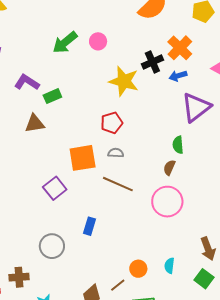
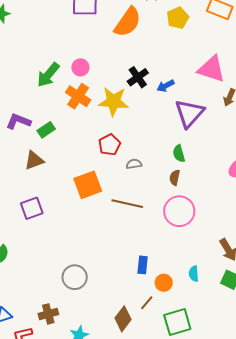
orange cross: (180, 48) -> (78, 96), moved
gray semicircle: (116, 153) -> (134, 164), moved
purple square: (55, 188) -> (32, 208), moved, turned 30
blue rectangle: (90, 226) -> (143, 265), moved

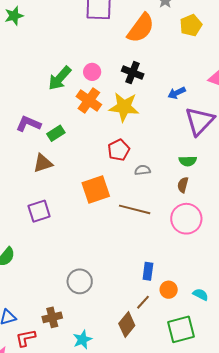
black cross: (138, 77) -> (133, 73), moved, turned -35
green semicircle: (179, 154) -> (188, 161), turned -78
cyan semicircle: (194, 274) -> (201, 295), moved, turned 119
brown line: (147, 303) -> (143, 302), moved

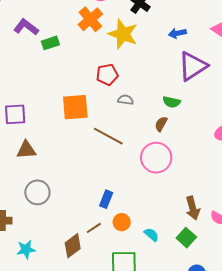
brown triangle: (43, 163) -> (26, 150), moved

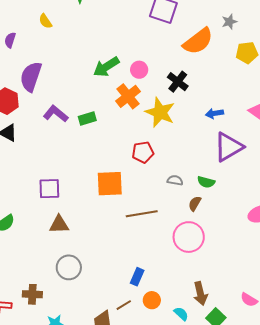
purple L-shape: (26, 27) -> (56, 114), moved
gray semicircle: (126, 100) -> (175, 180), moved
brown line: (108, 136) -> (142, 214), turned -40
brown arrow: (193, 208) -> (200, 293), moved

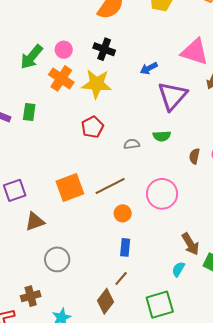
green rectangle: (87, 119) -> (29, 112), turned -48
orange square: (110, 184) -> (70, 187), moved
brown semicircle: (195, 204) -> (194, 156), moved
orange circle: (152, 300) -> (123, 213), moved
cyan semicircle: (181, 314) -> (178, 269), turned -84

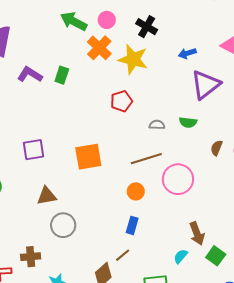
green arrow: (31, 57) -> (74, 21), turned 68
brown line: (110, 186) -> (146, 159), moved
brown triangle: (35, 222) -> (47, 196), moved

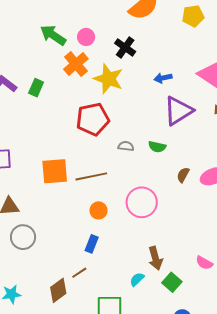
red pentagon: (121, 101) -> (93, 119), size x1.5
brown line: (146, 159) -> (91, 176), moved

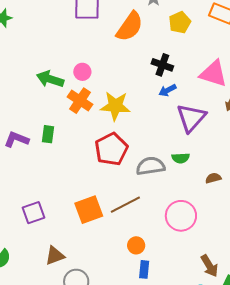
black cross: (125, 47) -> (162, 65), moved
gray semicircle: (126, 146) -> (151, 166), size x1.8
brown semicircle: (183, 175) -> (213, 178), turned 63
orange circle: (99, 210) -> (136, 245), moved

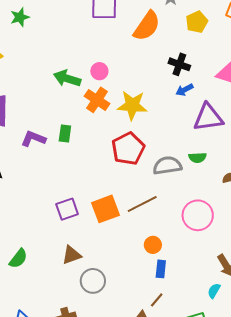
purple triangle: (191, 118) -> (208, 117), turned 40
purple square: (33, 213) -> (67, 209), moved

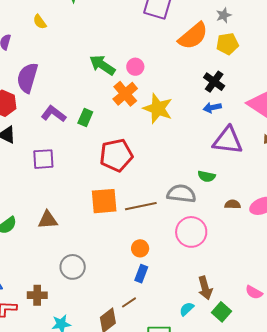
yellow pentagon: (197, 22) -> (227, 44), moved
red pentagon: (128, 149) -> (116, 155), moved
gray semicircle: (167, 166) -> (181, 194), moved
purple square: (67, 209) -> (43, 159), moved
brown triangle: (71, 255) -> (48, 220), moved

